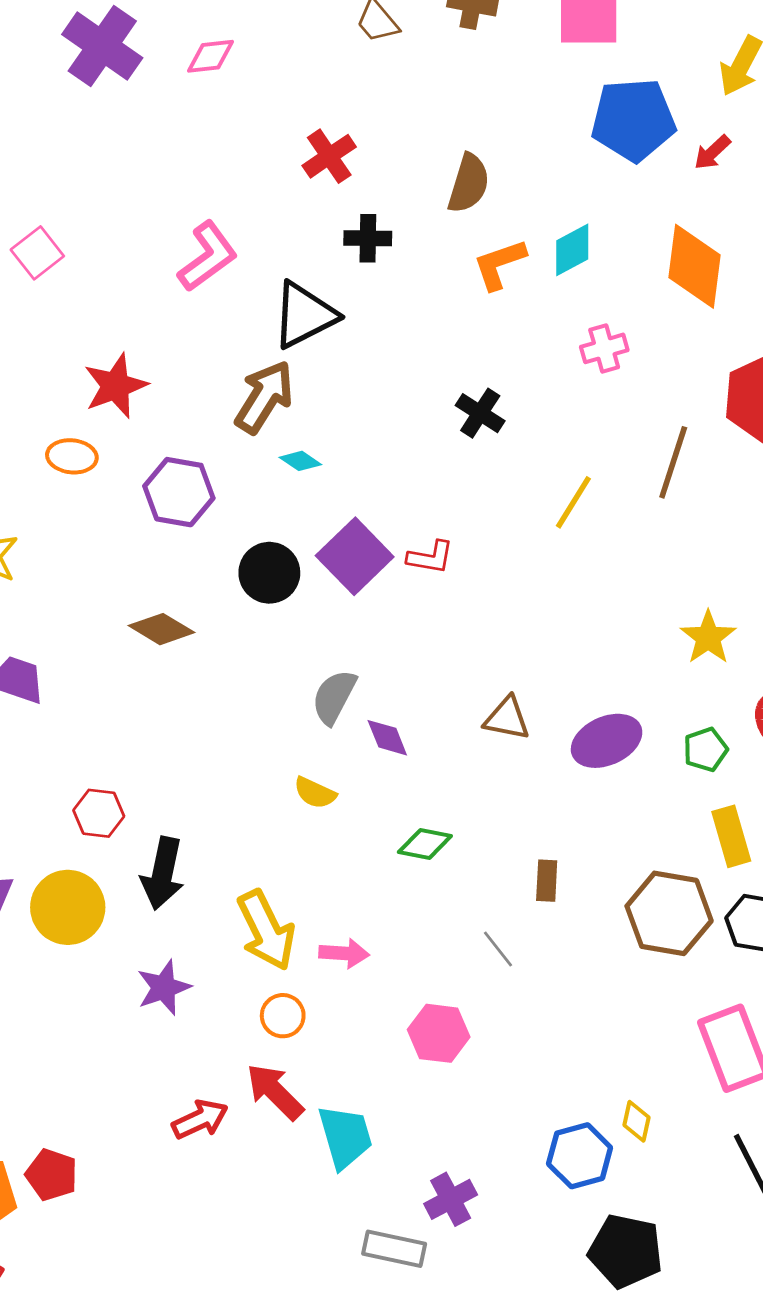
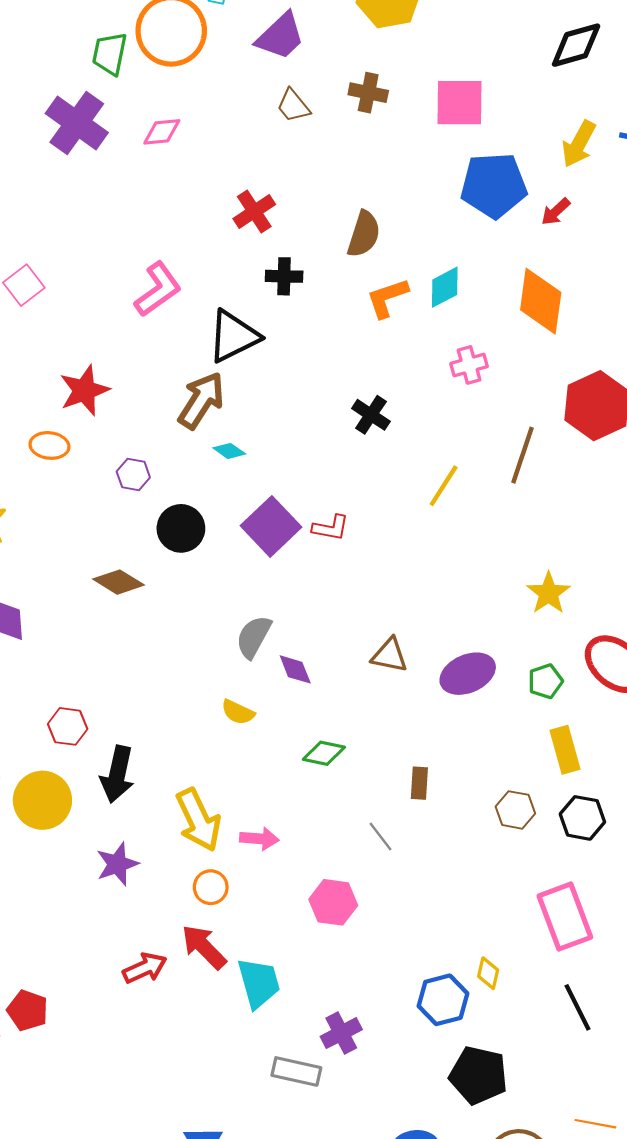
purple hexagon: (179, 492) -> (133, 474), size x0.6
black circle: (269, 573) -> (181, 528), moved
brown hexagon: (669, 913) -> (515, 810), size x0.6

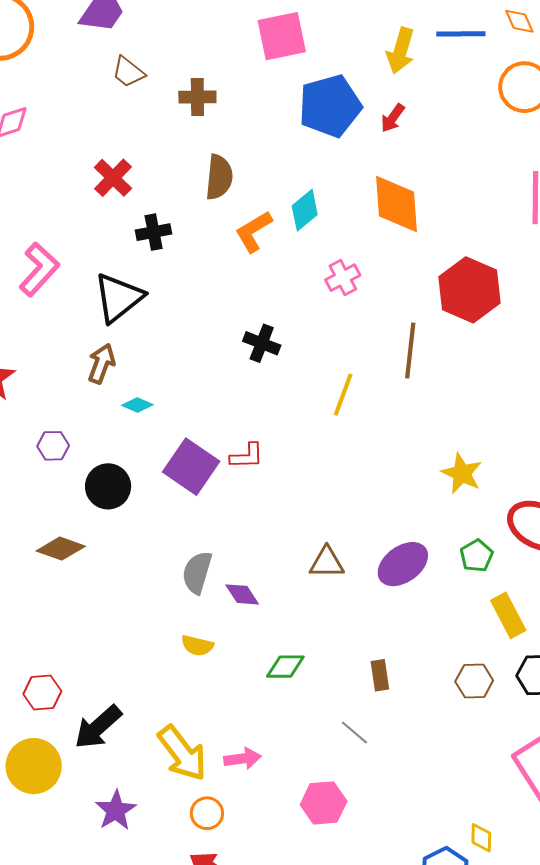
brown cross: (368, 93) -> (197, 97), moved
brown arrow: (201, 400) -> (101, 364), size x0.7
black arrow: (117, 774) -> (98, 727), turned 48

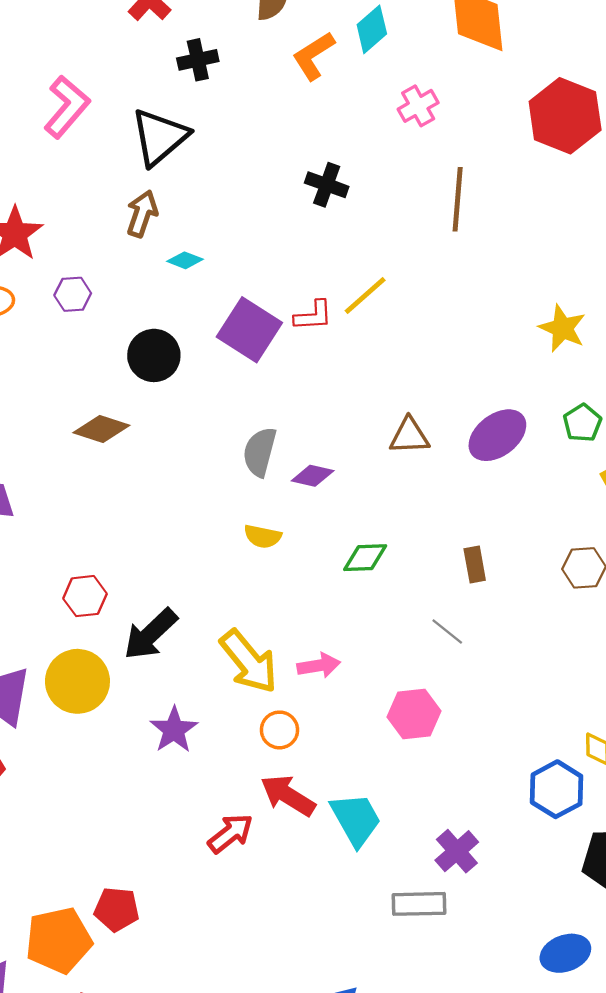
brown line: (410, 351) -> (458, 199), moved
yellow line: (343, 395) -> (365, 295), moved, turned 30
purple hexagon: (53, 446) -> (73, 294), moved
purple diamond: (242, 594) -> (313, 476), turned -42

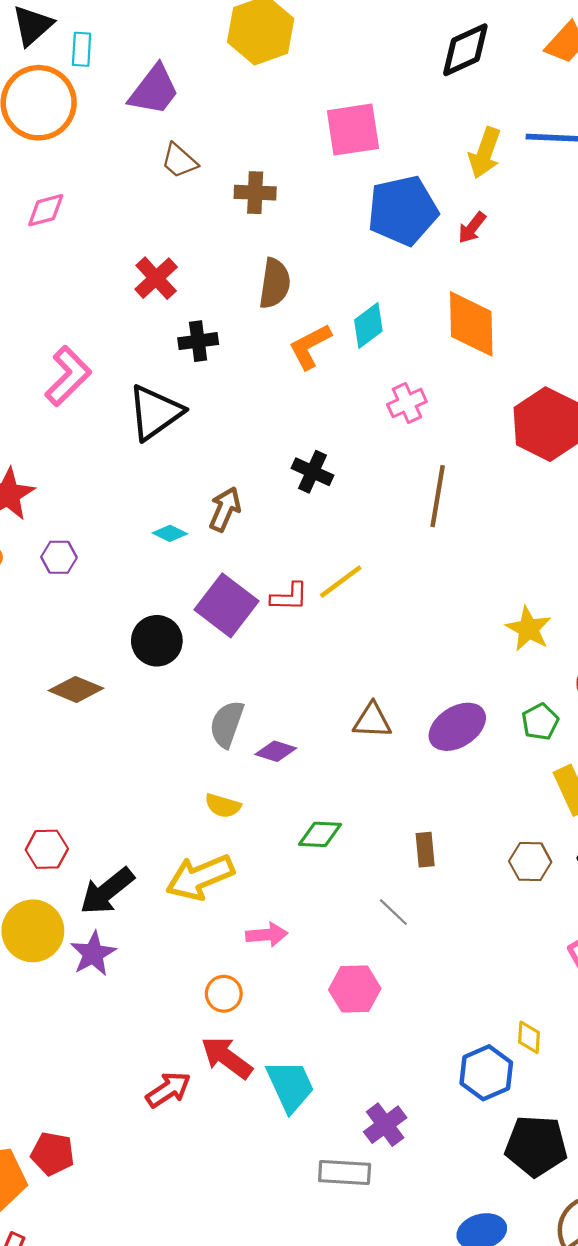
brown arrow: (142, 214) -> (225, 509), moved
black circle: (154, 355) -> (157, 641), moved
yellow arrow: (249, 662) -> (200, 877), moved, turned 102
purple star: (174, 730) -> (93, 954), moved

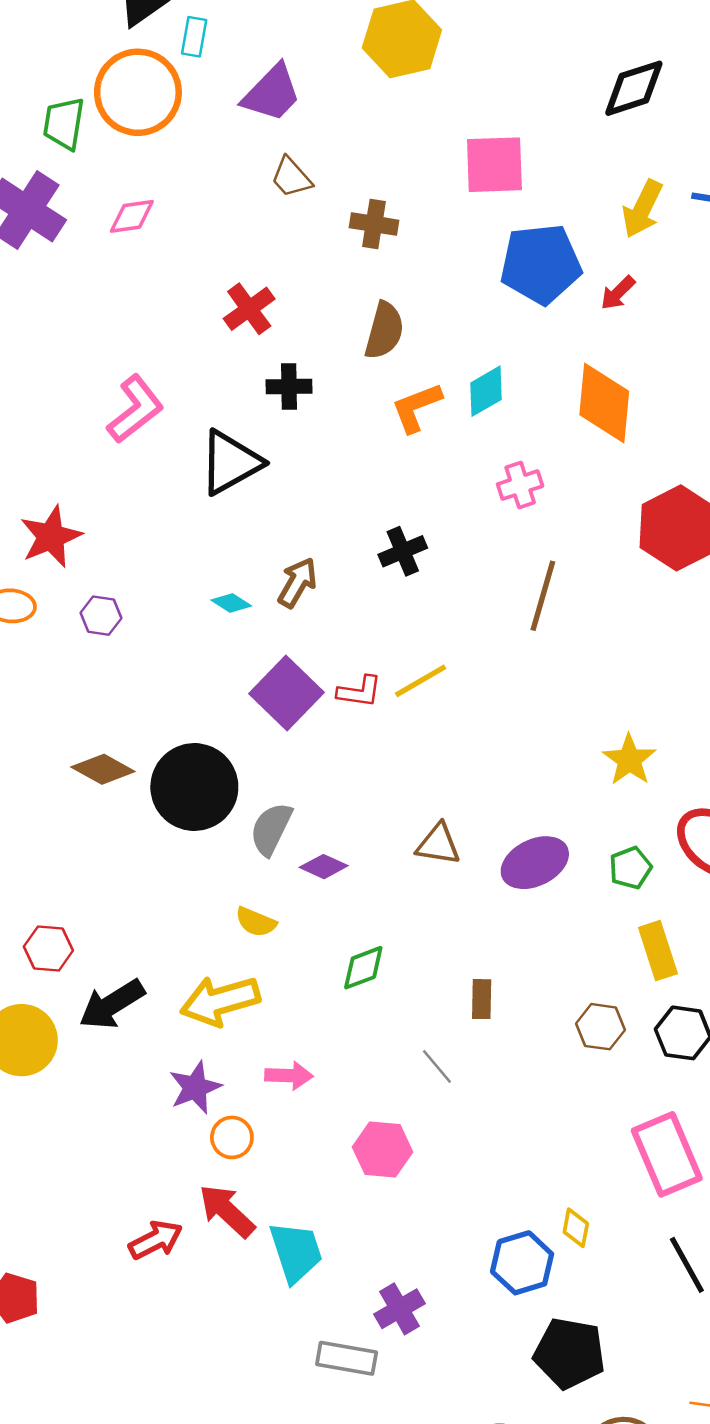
black cross: (312, 472) -> (403, 551), turned 36
black circle: (157, 641) -> (194, 787), moved, size x1.5
green diamond: (320, 834) -> (363, 968), turned -30
purple star: (93, 954) -> (195, 1087), moved

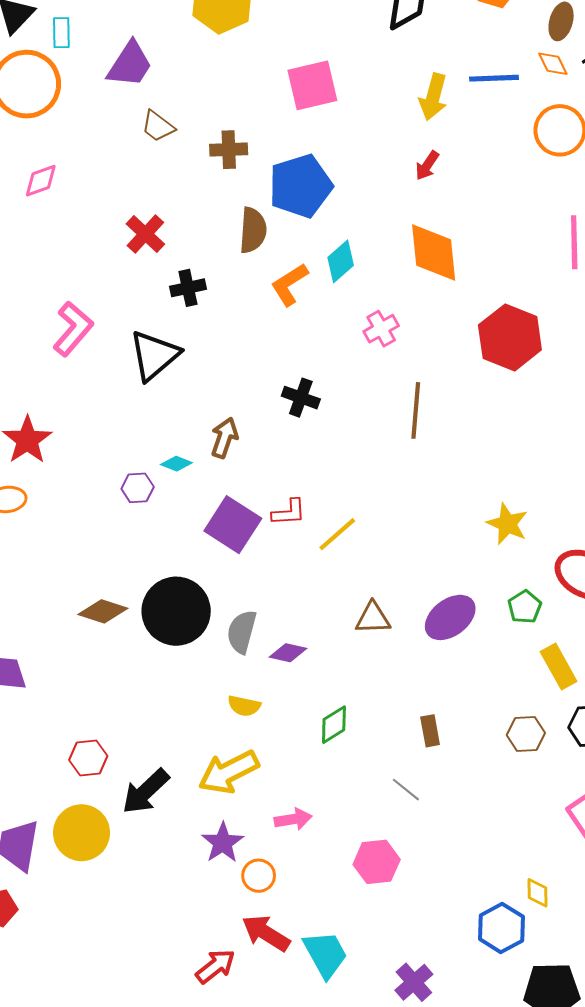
blue pentagon: (541, 264) -> (301, 186), moved
black cross: (403, 551) -> (301, 398), turned -36
purple hexagon: (101, 616) -> (138, 488), moved
yellow line: (421, 681) -> (337, 534), moved

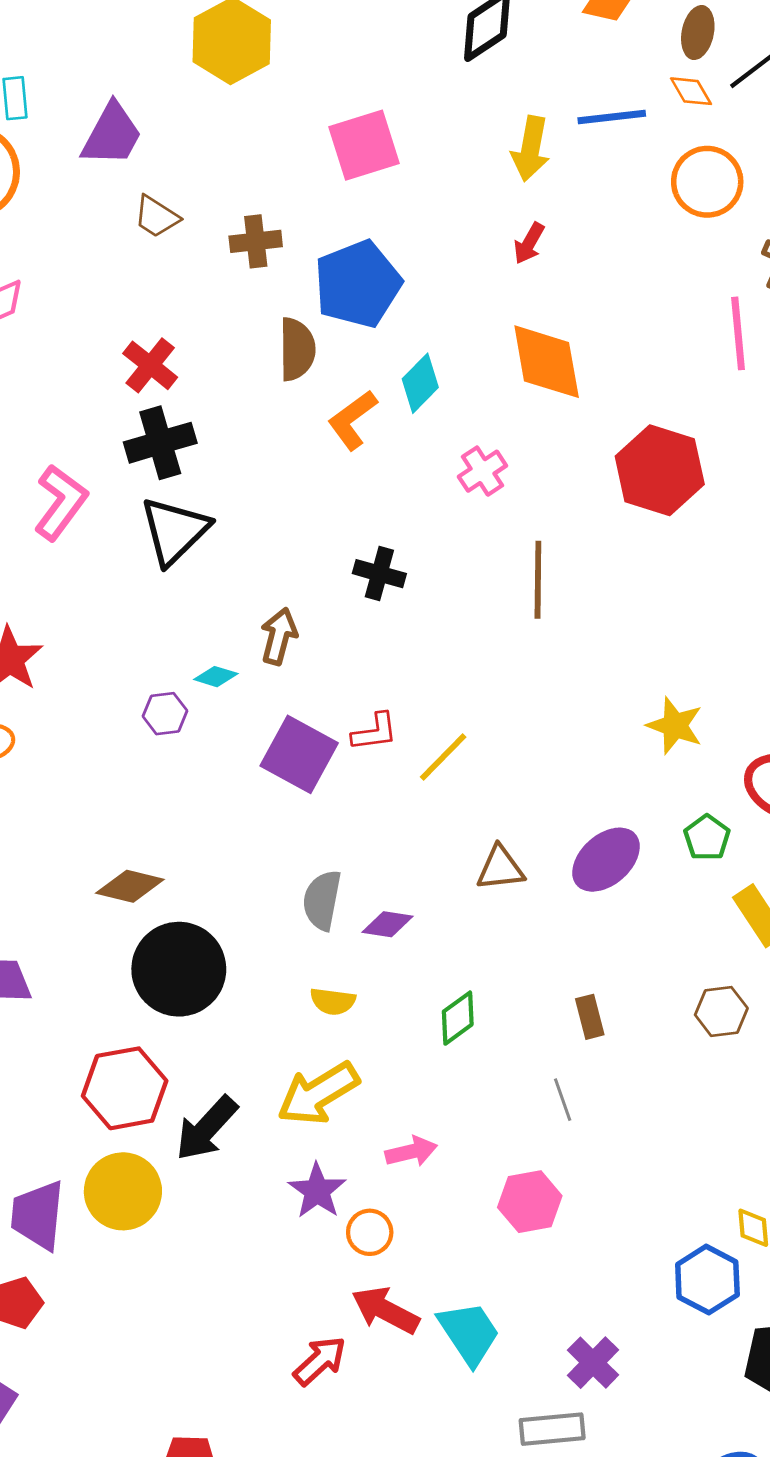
black cross: (188, 288) -> (160, 443), moved, size x1.4
black circle: (176, 611) -> (179, 969), moved
red hexagon: (88, 758) -> (125, 1088), size x1.6
gray line: (406, 790) -> (563, 1100), turned 36

